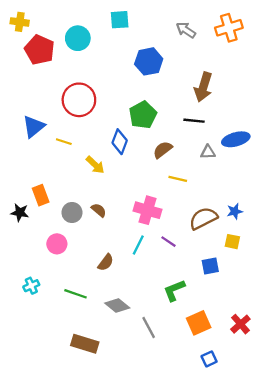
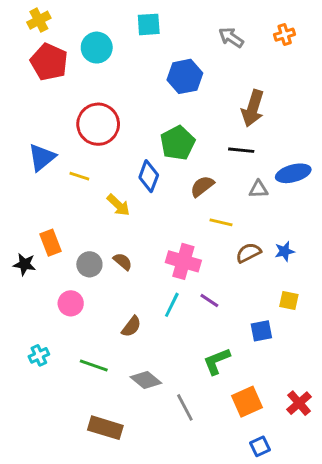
yellow cross: (20, 22) -> (39, 20), moved, turned -36
orange cross: (229, 28) -> (285, 35), size x0.6
blue star: (235, 211) -> (285, 251), moved
brown semicircle: (203, 218) -> (248, 253), moved, size x0.7

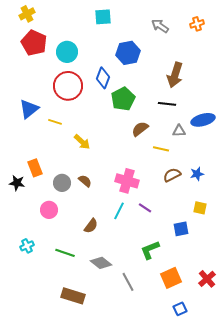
cyan circle: (97, 48) -> (67, 52), moved
blue diamond: (149, 176) -> (103, 78), moved
yellow line: (221, 222) -> (161, 149), moved

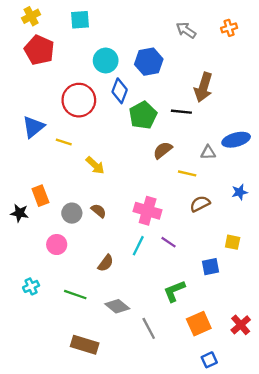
cyan square: (103, 17) -> (80, 20), moved
cyan circle: (67, 52) -> (106, 61), moved
black line: (167, 104) -> (181, 112), moved
blue star: (197, 174) -> (240, 192), moved

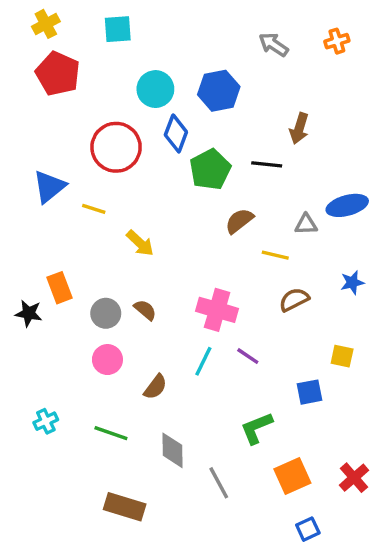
brown arrow: (203, 87) -> (299, 128), size x0.7
pink circle: (57, 245) -> (107, 360), moved
gray diamond: (117, 306) -> (173, 450), turned 50

